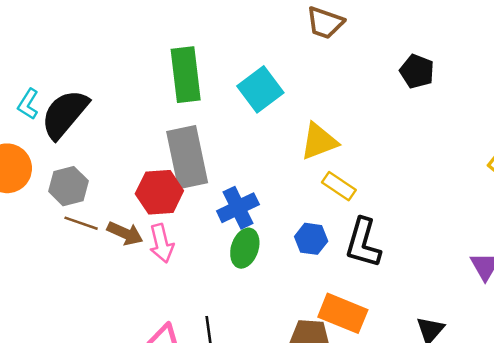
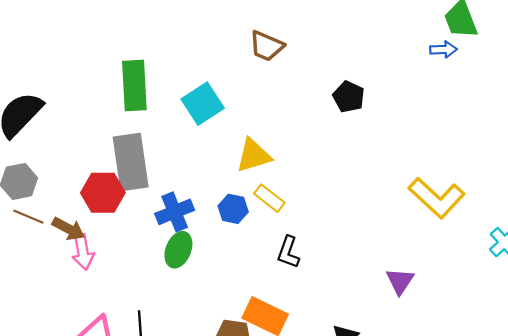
blue hexagon: (311, 239) -> (233, 209), moved
pink arrow: (161, 243) -> (83, 252), moved
black L-shape: (363, 243) -> (288, 252), size x0.7

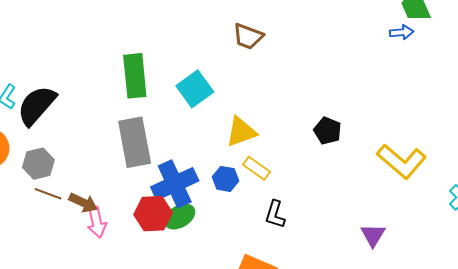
black pentagon: (349, 97) -> (328, 131), moved
red hexagon: (103, 193) -> (153, 214), moved
blue cross: (175, 212) -> (175, 184), size x1.4
green ellipse: (178, 250) -> (180, 217), turned 40

